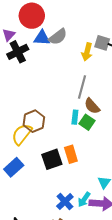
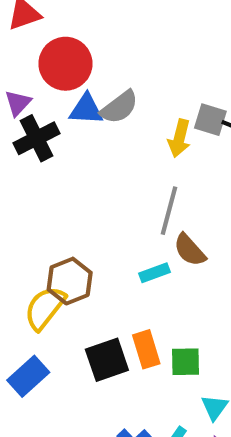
cyan rectangle: (75, 117) -> (154, 273), turned 64
green square: (87, 122) -> (186, 362), moved, turned -35

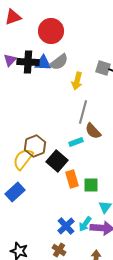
red circle: (65, 64) -> (51, 31), moved
black cross: (37, 138) -> (28, 62), moved, turned 30
yellow arrow: (179, 138) -> (77, 81), moved
black square: (107, 360) -> (57, 161), moved, turned -30

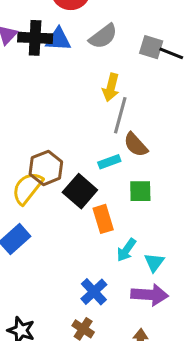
gray semicircle: (59, 62) -> (103, 36), moved
yellow arrow: (77, 81) -> (111, 87), moved
green square: (91, 185) -> (140, 191), moved
cyan arrow: (85, 224) -> (126, 250), moved

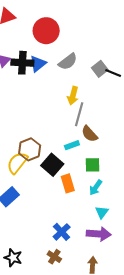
blue triangle: (58, 39) -> (38, 64), turned -42
gray square: (151, 47) -> (100, 69), turned 35
cyan arrow: (126, 250) -> (96, 188), moved

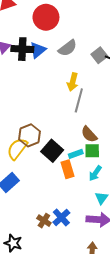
brown semicircle: (89, 134) -> (89, 134), moved
cyan rectangle: (72, 145) -> (76, 154), moved
brown cross: (54, 257) -> (44, 221), moved

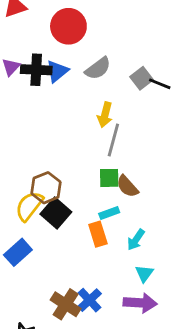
black square: (52, 151) -> (56, 213), moved
green square: (92, 151) -> (109, 178), moved
brown cross: (44, 221) -> (66, 304), size x1.5

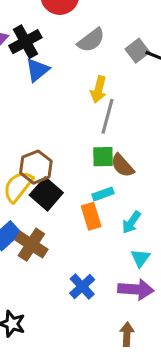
black cross: (36, 70) -> (25, 42), turned -32
blue triangle: (57, 71) -> (37, 70), moved
brown cross: (66, 304) -> (31, 245), moved

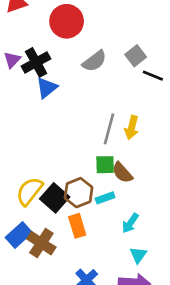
gray square: (137, 51) -> (136, 56), moved
yellow arrow: (99, 89) -> (132, 127), moved
brown hexagon: (36, 167) -> (79, 193), moved
orange rectangle: (91, 216) -> (77, 226), moved

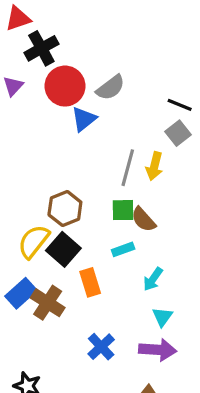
red circle: (67, 21) -> (65, 86), moved
gray square: (136, 56) -> (178, 133), moved
black cross: (36, 62) -> (41, 48), moved
blue triangle: (47, 88) -> (84, 119), moved
brown hexagon: (79, 193) -> (65, 209), moved

